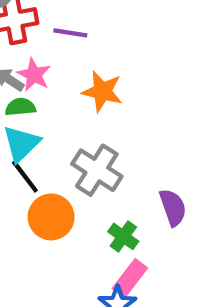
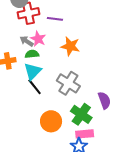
orange circle: (51, 217) -> (51, 121), moved
green cross: (123, 236) -> (81, 114), size x1.5
pink rectangle: (130, 278) -> (85, 134), turned 48

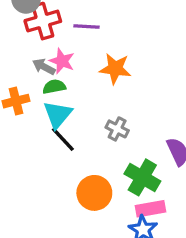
gray cross: (68, 83) -> (117, 129), size x0.6

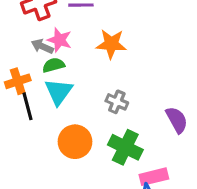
black line: (63, 139) -> (27, 106), moved, turned 32
green cross: (142, 177) -> (125, 147), moved
orange circle: (94, 193) -> (75, 142), moved

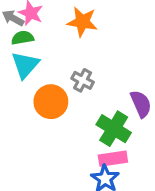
orange circle: (75, 142) -> (51, 102), moved
green cross: (125, 147) -> (114, 129), moved

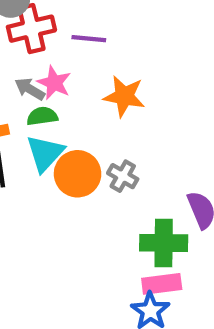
orange circle: (51, 102) -> (78, 174), moved
green cross: (114, 129) -> (164, 243), turned -32

